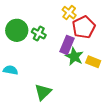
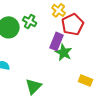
green cross: (39, 33) -> (30, 21), moved
yellow rectangle: (93, 62) -> (86, 80), moved

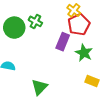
yellow cross: (59, 10) -> (74, 10), moved
green star: (64, 52) -> (84, 53), moved

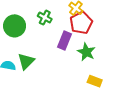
green cross: (35, 21) -> (45, 18), moved
green triangle: (39, 87) -> (26, 61), moved

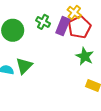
purple rectangle: (64, 40) -> (63, 26), moved

